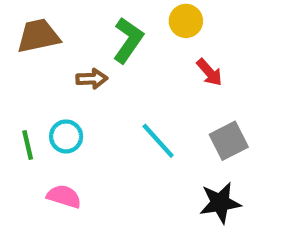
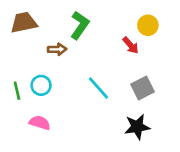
yellow circle: (186, 21) -> (148, 25), moved

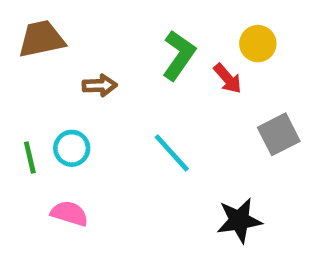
green L-shape: (80, 25) -> (179, 55), moved
gray square: (143, 88) -> (279, 134), moved

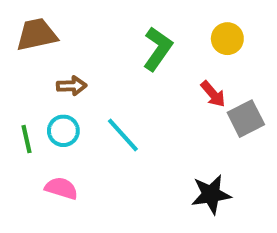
red arrow: (228, 78) -> (213, 94), moved
brown arrow: (100, 85) -> (72, 86), moved
cyan line: (172, 153) -> (123, 135), moved

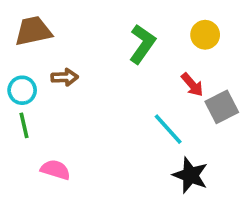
cyan circle: (63, 131) -> (22, 90), moved
cyan line: (123, 135) -> (168, 129), moved
black star: (211, 194) -> (190, 175), turned 30

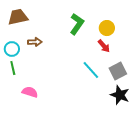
yellow circle: (205, 35) -> (107, 28), moved
gray square: (222, 107) -> (118, 71), moved
black star: (190, 175) -> (120, 95), moved

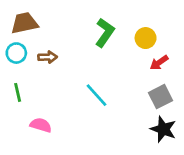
red arrow: (104, 46) -> (159, 63), moved, turned 96
cyan circle: (12, 49) -> (16, 53), moved
cyan line: (91, 70) -> (97, 95), moved

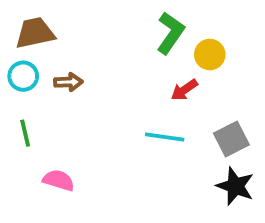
green L-shape: (105, 33) -> (171, 33), moved
red arrow: (159, 63) -> (184, 90), moved
cyan line: (97, 95) -> (165, 137), moved, turned -40

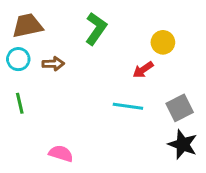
green L-shape: (171, 33) -> (96, 29), moved
pink semicircle: (59, 180) -> (61, 153), moved

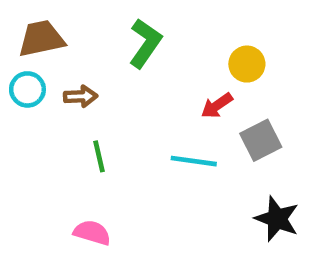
green line: (20, 103) -> (99, 156), moved
gray square: (180, 108) -> (261, 140), moved

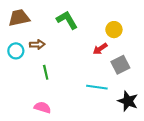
green L-shape: (145, 43) -> (67, 20), turned -65
cyan circle: (27, 89) -> (16, 51), moved
cyan line: (194, 161) -> (97, 87), moved

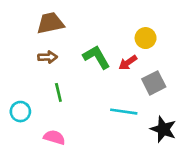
brown trapezoid: (19, 18) -> (50, 23), moved
green L-shape: (67, 20) -> (97, 57), moved
cyan circle: (16, 51) -> (20, 112), moved

